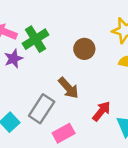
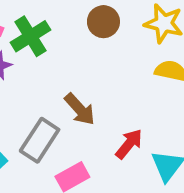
brown circle: (84, 49) -> (103, 22), moved

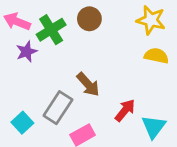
brown circle: (103, 22) -> (89, 19), moved

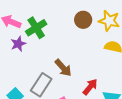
brown circle: (89, 19) -> (83, 20), moved

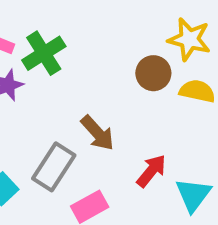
brown circle: (83, 20) -> (153, 73), moved

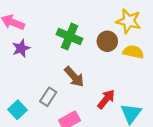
green cross: (44, 53) -> (69, 37), moved, turned -35
gray rectangle: (54, 167) -> (48, 97), size x0.7

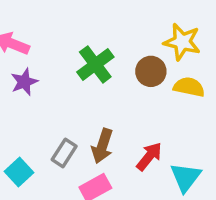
green cross: (69, 37) -> (95, 64), turned 30
brown arrow: (74, 77) -> (102, 146), moved, turned 60

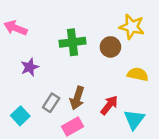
green cross: (95, 64) -> (72, 42), turned 30
purple star: (24, 82) -> (30, 67), moved
yellow semicircle: (189, 87) -> (138, 74), moved

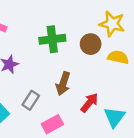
yellow semicircle: (138, 74) -> (118, 57), moved
brown arrow: (77, 98) -> (63, 84), moved

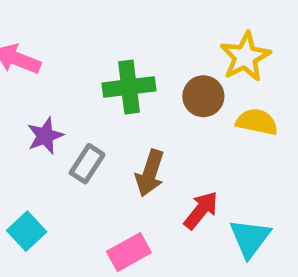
yellow star: (112, 24) -> (245, 57), turned 30
gray rectangle: (31, 100) -> (87, 164), moved

